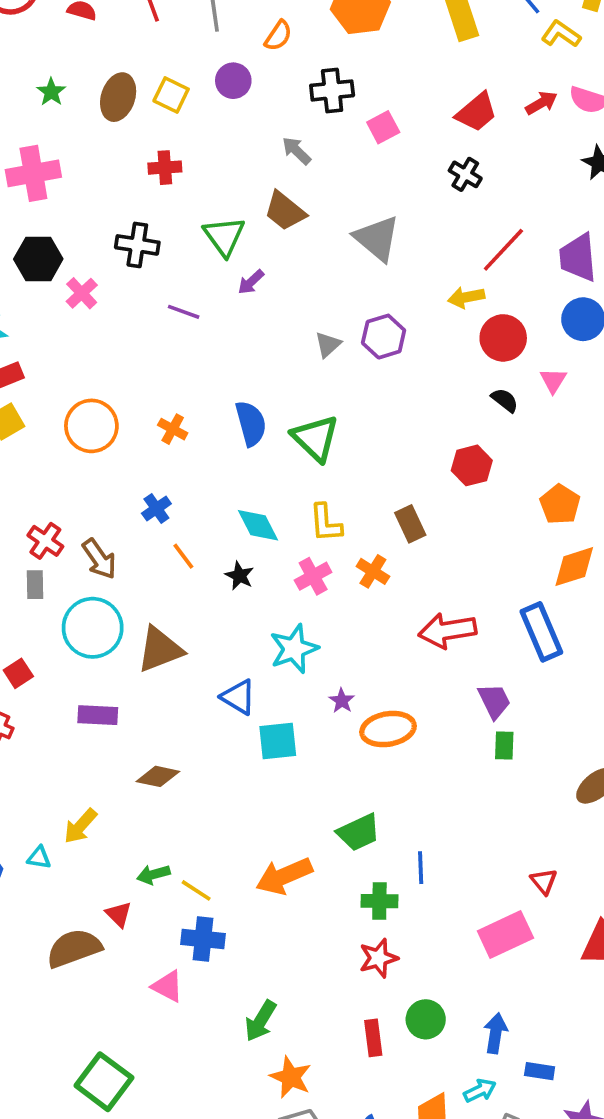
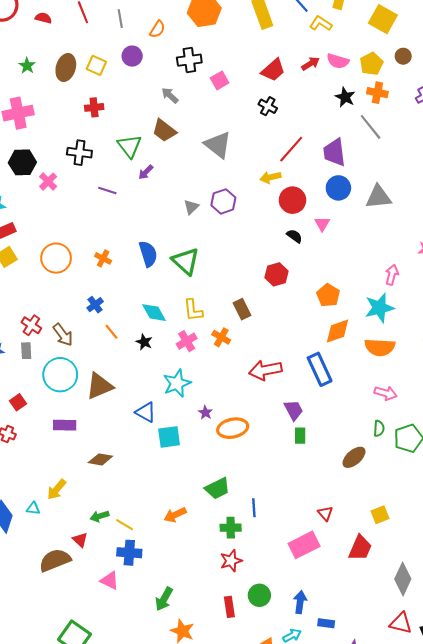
orange arrow: (284, 876) -> (175, 515), size x0.7

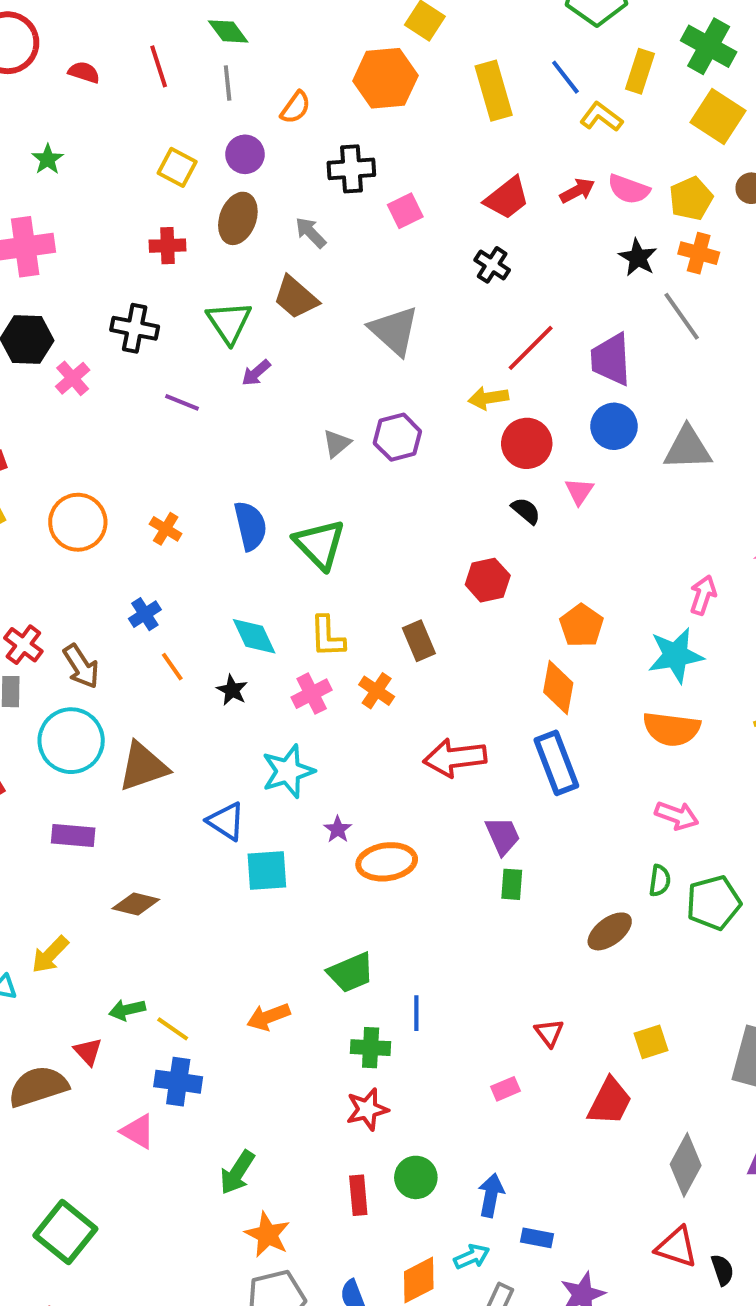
brown ellipse: (66, 67) -> (238, 218), moved
orange diamond: (338, 331) -> (558, 687), moved, turned -64
pink rectangle: (304, 545) -> (506, 1089), size x0.5

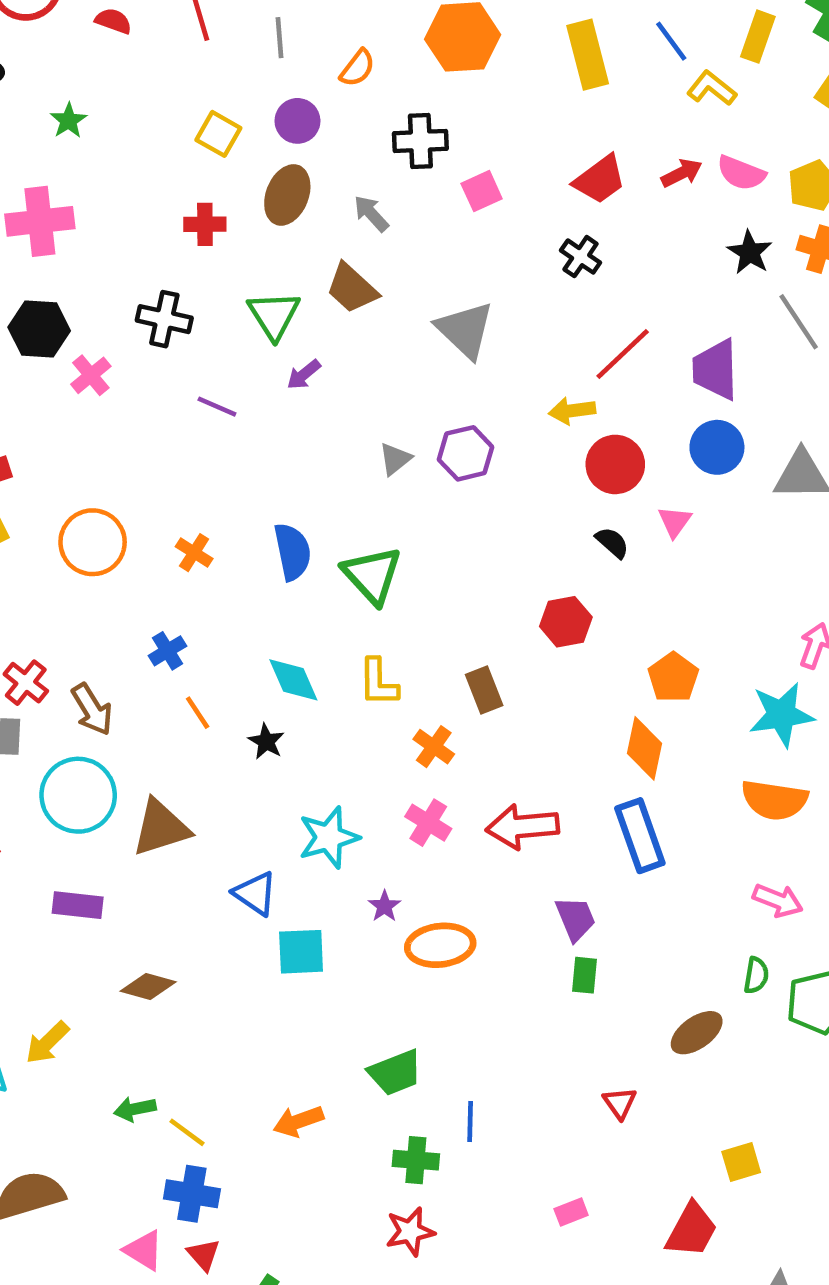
pink cross: (312, 694) -> (428, 823), moved, turned -33
red triangle: (549, 1033) -> (620, 1103), moved
red triangle: (88, 1052) -> (204, 1255), moved

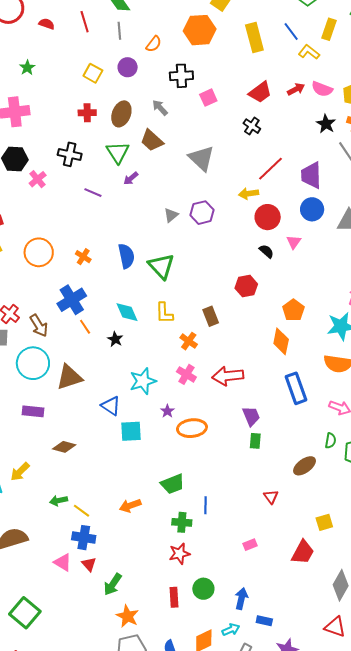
brown ellipse: (287, 195) -> (121, 114), moved
blue cross: (167, 651) -> (72, 300), size x1.8
blue rectangle: (640, 836) -> (296, 388), moved

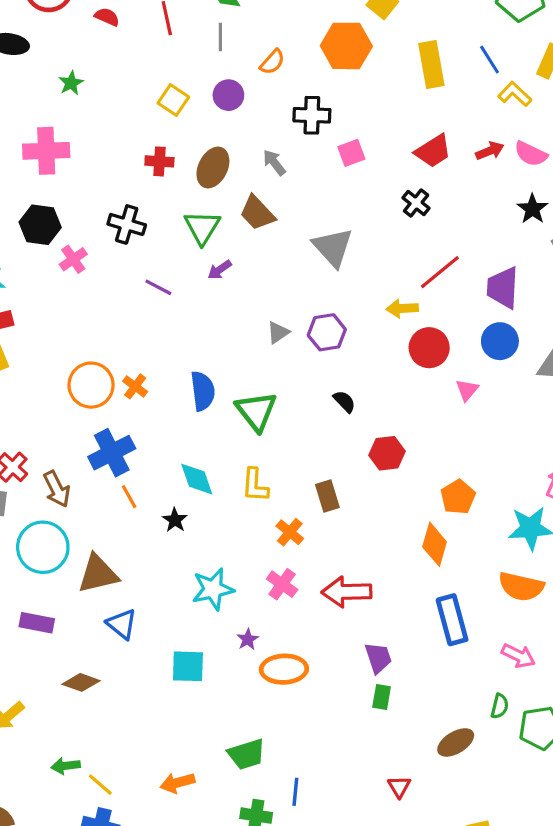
black semicircle: (266, 251) -> (344, 401), moved
orange circle: (39, 252) -> (91, 385), moved
blue triangle: (111, 406) -> (122, 624), moved

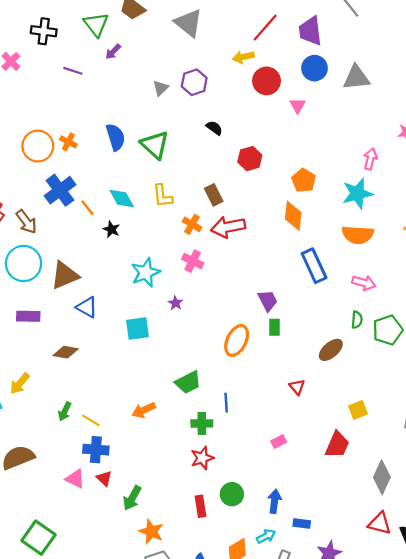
orange line: (129, 497) -> (88, 208), moved
red arrow: (347, 592) -> (228, 227), moved
orange ellipse: (284, 669) -> (237, 340), moved, turned -52
green arrow: (66, 766) -> (65, 411), turned -48

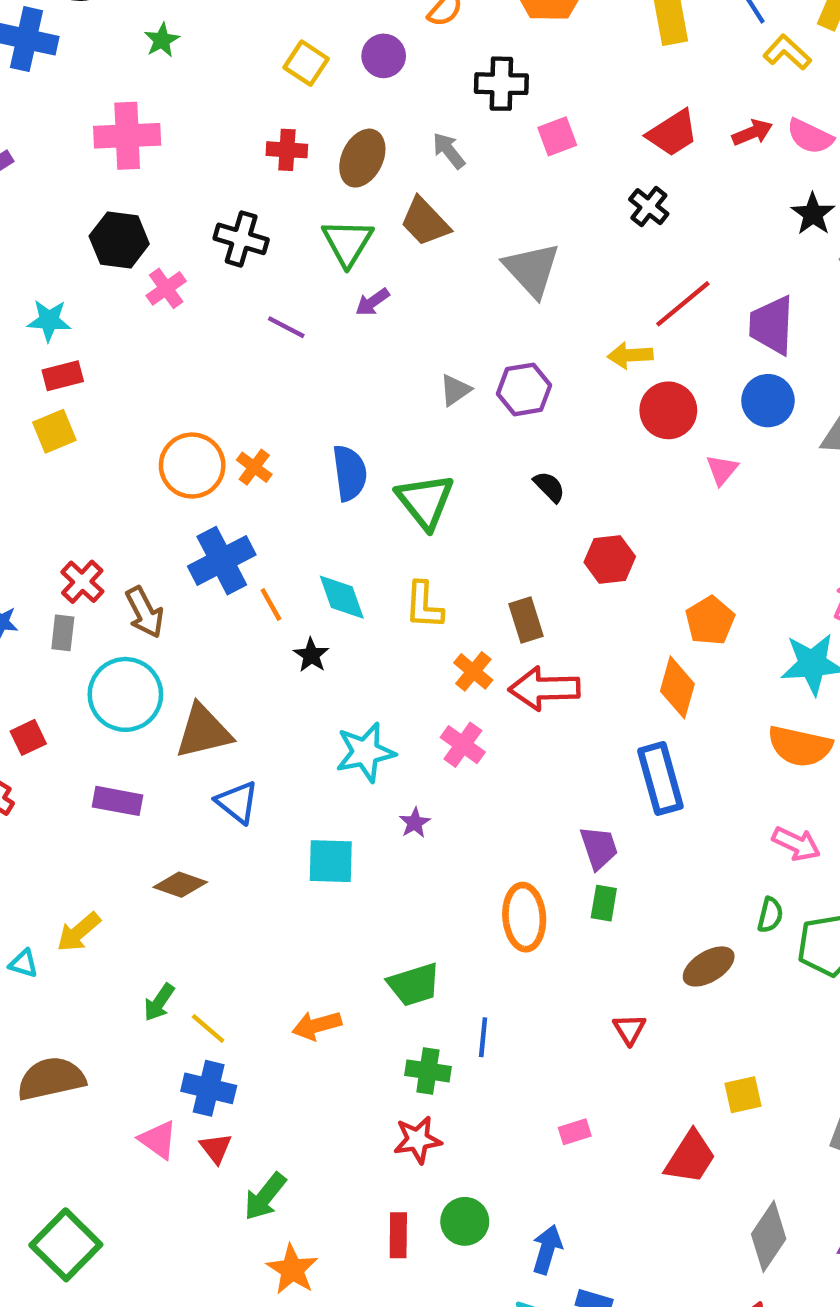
blue rectangle: (314, 266) -> (660, 778), moved
orange ellipse: (237, 340) -> (524, 917), turned -40

